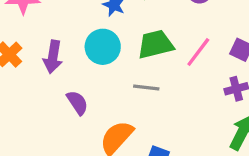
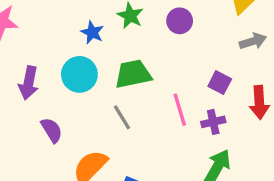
pink line: (198, 52) -> (180, 110), moved, turned -56
gray line: (146, 88) -> (122, 117), turned 50

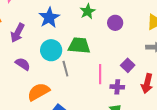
blue star: (92, 32) -> (49, 18), moved, size x1.5
cyan circle: (79, 74) -> (51, 50), moved
purple semicircle: (52, 130) -> (23, 64), turned -42

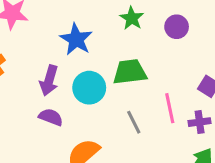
purple arrow: (17, 33) -> (49, 80), moved
gray line: (65, 69) -> (134, 122), moved

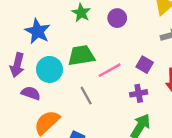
pink line: (170, 108) -> (110, 70), moved, turned 75
purple semicircle: (51, 117) -> (31, 93), moved

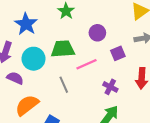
purple circle: (117, 18) -> (97, 33), moved
purple square: (145, 65) -> (118, 53), moved, turned 32
purple cross: (139, 93) -> (110, 87), turned 32

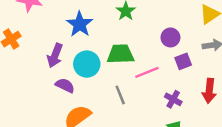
purple circle: (97, 33) -> (170, 37), moved

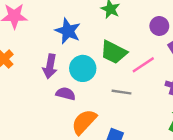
green trapezoid: (120, 54) -> (114, 52), turned -140
gray line: (120, 95) -> (122, 92), turned -48

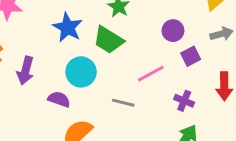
green trapezoid: (114, 52) -> (108, 40), moved
purple arrow: (50, 66) -> (26, 71), moved

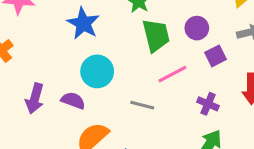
green trapezoid: (108, 40) -> (156, 35), moved, turned -136
purple arrow: (26, 71) -> (35, 99), moved

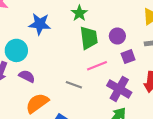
blue star: (83, 23) -> (40, 24), turned -30
cyan circle: (97, 71) -> (16, 50), moved
purple cross: (208, 104) -> (119, 89), size x1.6

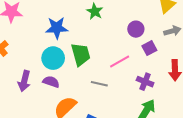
green trapezoid: (89, 38) -> (81, 54), moved
cyan circle: (16, 50) -> (53, 58), moved
purple cross: (119, 89) -> (145, 82), size x0.7

